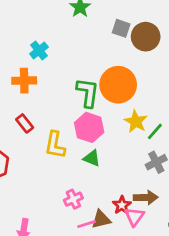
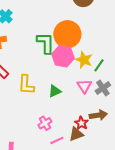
pink hexagon: (89, 127) -> (63, 56), moved
green triangle: (92, 158) -> (55, 91), turned -40
pink triangle: (134, 217) -> (84, 86), moved
brown triangle: (101, 219) -> (76, 134), moved

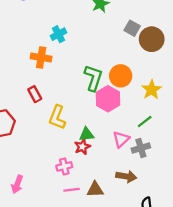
orange circle: (67, 34) -> (121, 76), size x0.7
yellow star: (84, 60) -> (152, 90), moved
red star: (81, 123) -> (82, 147), moved

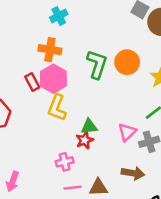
orange cross: (41, 57) -> (50, 50), moved
pink hexagon: (108, 99) -> (53, 79), moved

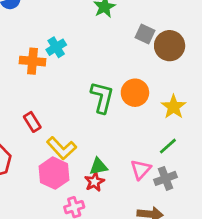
orange cross: (50, 50) -> (33, 61), moved
pink hexagon: (53, 79) -> (54, 173), moved
yellow L-shape: (57, 108) -> (62, 148), turned -60

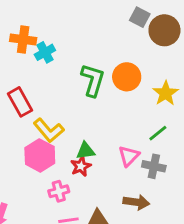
cyan cross: (56, 47) -> (45, 52), moved
red rectangle: (32, 122) -> (20, 102), size x1.4
gray cross: (165, 178) -> (154, 166), turned 30

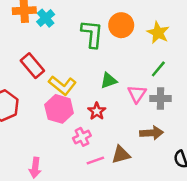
green triangle: (86, 151) -> (109, 81), moved

